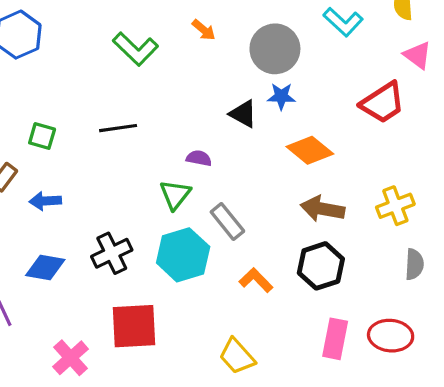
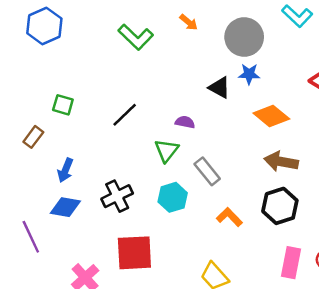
black line: (118, 128) -> (125, 115), moved, turned -36
blue arrow: (45, 201) -> (65, 170), moved, turned -65
cyan hexagon: (183, 255) -> (173, 197), size x0.7

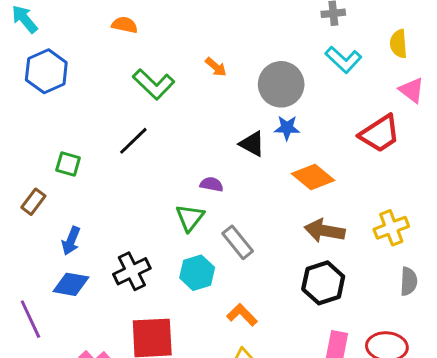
black line: (125, 115) -> (133, 141), moved
orange L-shape: (229, 217) -> (242, 315), moved

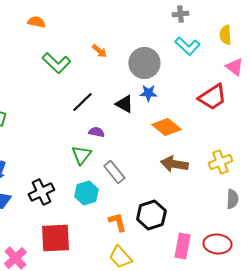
black line: (133, 141) -> (82, 102), moved
black hexagon: (323, 283) -> (151, 215), moved
orange L-shape: (242, 315) -> (117, 222), turned 30

